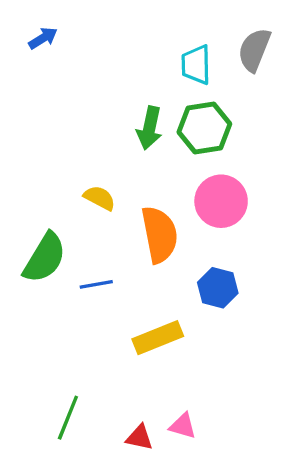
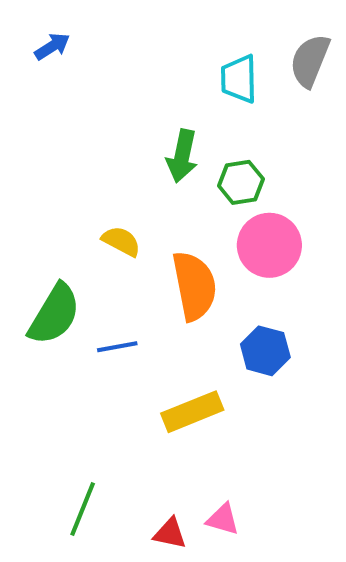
green hexagon: (204, 128) -> (241, 182), moved, size x0.7

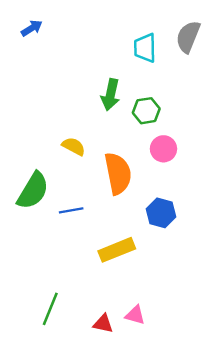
pink circle: (269, 245) -> (163, 149), size x0.7

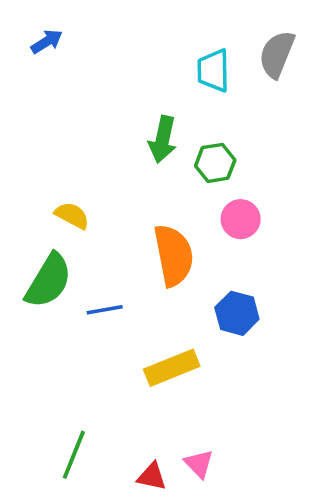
yellow semicircle: (74, 146) -> (72, 215), moved
pink triangle: (135, 315) -> (199, 464), turned 30

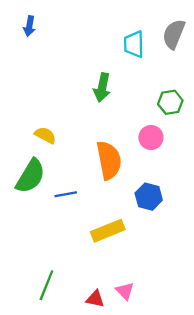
blue arrow: (47, 42) -> (29, 26), turned 132
green hexagon: (215, 163) -> (170, 102), moved

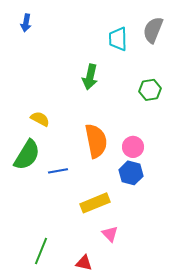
pink circle: (151, 137) -> (133, 147), moved
pink triangle: (125, 291) -> (110, 234), moved

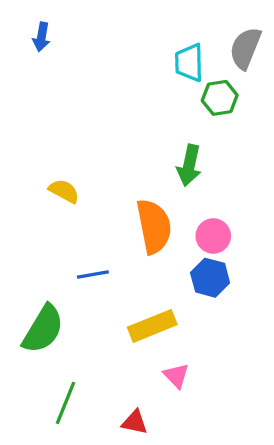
green arrow: (90, 77) -> (189, 165), moved
green hexagon: (150, 90) -> (220, 98), moved
green semicircle: (27, 155) -> (43, 329), moved

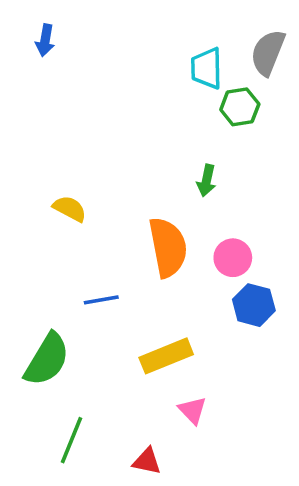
green arrow: (189, 165) -> (207, 181), size x0.7
blue hexagon: (210, 278) -> (254, 305), moved

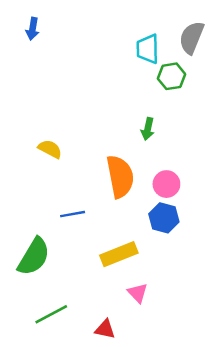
blue hexagon: (254, 305) -> (164, 218), moved
green line: (71, 440) -> (51, 314), turned 40

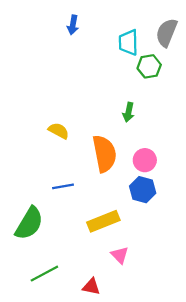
blue arrow: (33, 29) -> (73, 25), moved
yellow semicircle: (50, 149) -> (59, 131), moved

